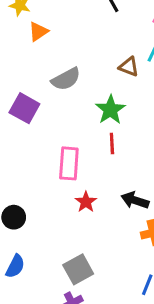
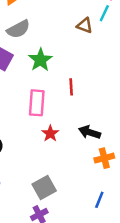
gray semicircle: (66, 79) -> (18, 29), moved
green star: (110, 110) -> (40, 60), moved

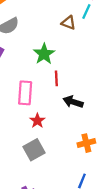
green star: (40, 60) -> (44, 54), moved
black arrow: (90, 132) -> (73, 102), moved
gray square: (44, 188) -> (34, 150), moved

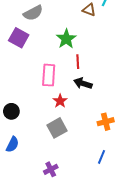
black arrow: (73, 102) -> (83, 83), moved

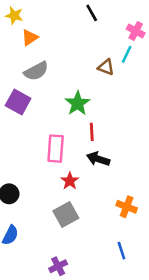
orange cross: (106, 122) -> (127, 207), turned 35
blue line: (101, 157) -> (121, 251), turned -40

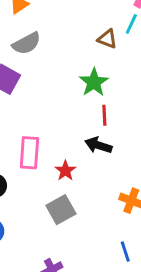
green star: (78, 103) -> (94, 82), moved
red line: (92, 132) -> (104, 115), moved
pink rectangle: (56, 149) -> (29, 153), moved

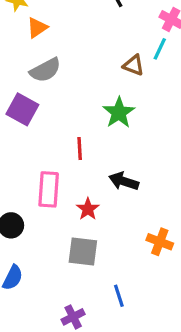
red line: (104, 115) -> (80, 149), moved
gray square: (61, 210) -> (83, 252), turned 36
blue line: (125, 252) -> (119, 296), moved

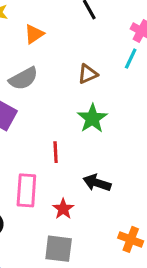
orange triangle: (37, 28) -> (34, 34), moved
brown triangle: (134, 65) -> (88, 74), moved, turned -45

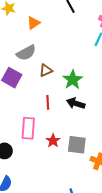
brown triangle: (88, 74) -> (46, 70), moved
black arrow: (97, 183) -> (76, 103), moved
gray square: (59, 249) -> (77, 145), moved

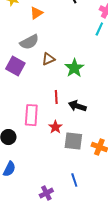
red line: (48, 102) -> (56, 97), moved
black arrow: (76, 103) -> (77, 106), moved
gray square: (77, 145) -> (73, 141), moved

